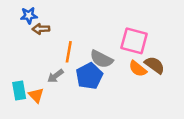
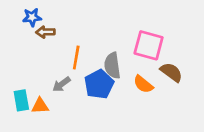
gray semicircle: (101, 59) -> (112, 66), turned 55
orange semicircle: (138, 69) -> (143, 84), moved
orange triangle: (36, 95) -> (40, 106), turned -49

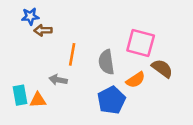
gray arrow: (61, 84) -> (58, 80), turned 48
blue pentagon: (99, 84) -> (111, 100), moved
orange semicircle: (143, 84) -> (136, 80), turned -72

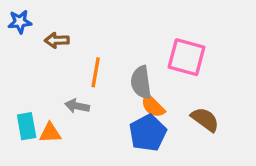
blue star: (30, 16) -> (20, 22), moved
brown semicircle: (162, 68) -> (205, 119), moved
orange semicircle: (136, 80) -> (153, 106), moved, turned 78

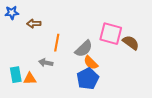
gray semicircle: (141, 82) -> (84, 49), turned -126
brown semicircle: (205, 119) -> (131, 43), moved

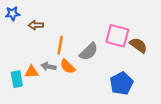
orange semicircle: (91, 63) -> (68, 66), moved
orange triangle: (30, 79) -> (32, 72), moved
blue pentagon: (88, 79) -> (121, 83), moved

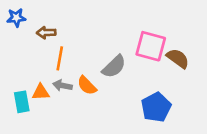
orange line: (60, 45) -> (60, 58), moved

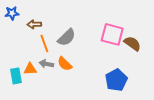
orange line: (60, 58) -> (44, 44), turned -30
gray semicircle: (114, 67) -> (67, 37), moved

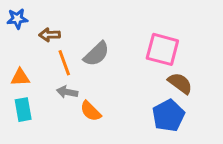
brown semicircle: (132, 44) -> (180, 83), moved
orange semicircle: (65, 64) -> (91, 111), moved
orange triangle: (30, 69) -> (20, 77), moved

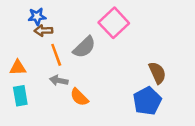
blue star: (17, 19) -> (37, 16), moved
pink square: (162, 49) -> (114, 23), moved, turned 32
brown semicircle: (180, 83) -> (157, 73), turned 30

